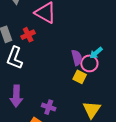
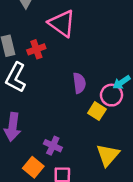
purple semicircle: (77, 58) -> (79, 83), moved

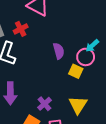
purple cross: (53, 146) -> (45, 104), turned 32
yellow triangle: (108, 155) -> (78, 105), moved

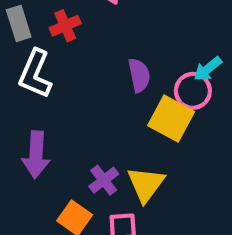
yellow square: (76, 71) -> (171, 119), size x1.5
yellow triangle: (78, 105) -> (146, 184), moved

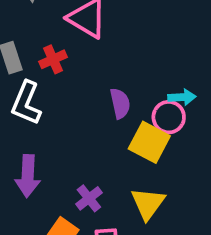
cyan arrow: (208, 69) -> (182, 97), turned -144
yellow triangle: (146, 184) -> (148, 203), moved

